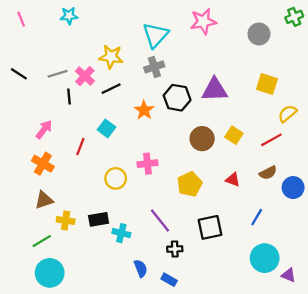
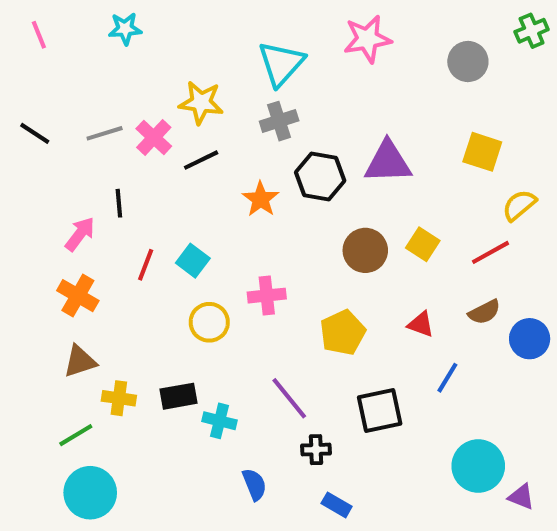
black line: (69, 97) -> (119, 203), moved
cyan square: (107, 128) -> (193, 261), moved
blue line: (257, 217) -> (447, 378), moved
blue rectangle: (169, 280) -> (337, 505), moved

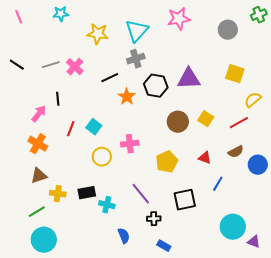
yellow star: (201, 103) -> (98, 34), moved
black line: (201, 160) -> (110, 78), moved

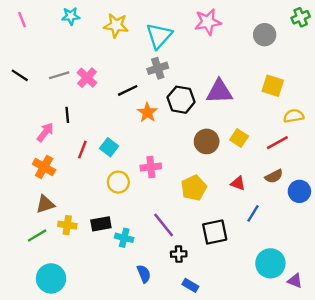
yellow star: (98, 34) -> (116, 25), moved
yellow semicircle: (253, 100) -> (294, 116), turned 30
green line: (37, 212) -> (37, 235), moved

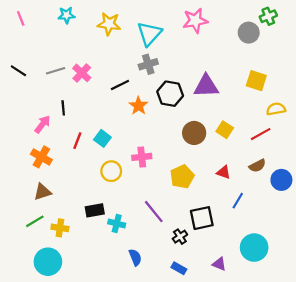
green cross: (301, 17) -> (268, 16), moved
yellow cross: (67, 225) -> (60, 228), moved
black cross: (179, 254) -> (180, 237), moved, turned -32
purple triangle: (295, 281) -> (219, 264), moved

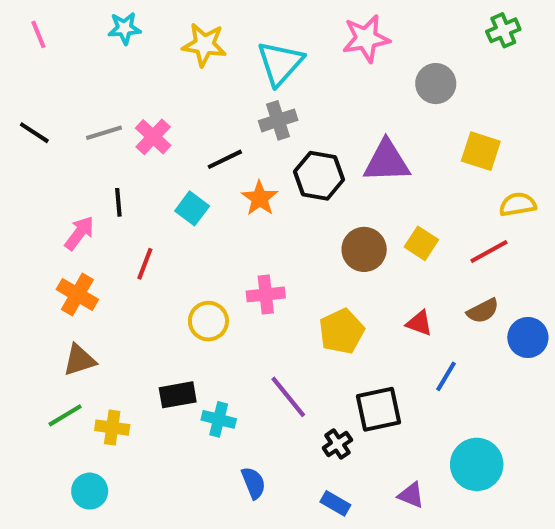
gray circle: (249, 33) -> (436, 84), moved
cyan square: (102, 138) -> (192, 208), moved
cyan circle: (48, 262) -> (90, 491), size x0.7

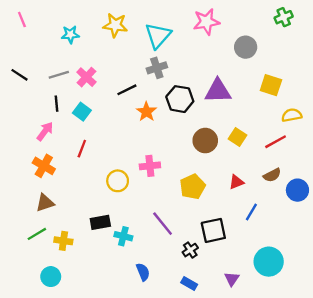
cyan star: (124, 28) -> (70, 34), moved
black line: (118, 202) -> (57, 104), moved
cyan square: (192, 208) -> (82, 112), moved
red triangle: (419, 323) -> (236, 182), turned -42
purple triangle: (411, 495) -> (232, 279), turned 42

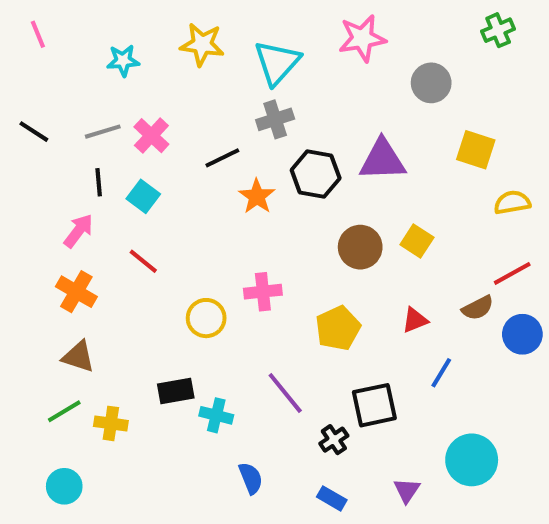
red line: (276, 142) -> (512, 273), moved
red line: (82, 149) -> (143, 261), turned -72
brown triangle: (45, 203) -> (78, 357), turned 36
cyan circle: (51, 277) -> (64, 486), moved

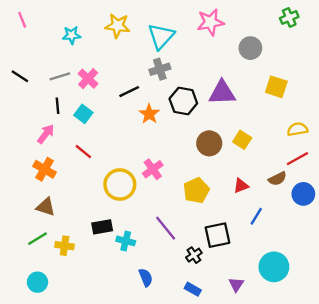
yellow semicircle: (512, 202) -> (297, 129), moved
pink cross: (263, 292) -> (153, 169), turned -30
yellow circle: (206, 318) -> (120, 185), size x1.4

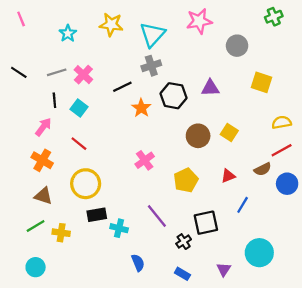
cyan star: (72, 35) -> (68, 33), turned -30
purple triangle: (222, 93) -> (210, 88), size x0.7
yellow circle: (120, 185) -> (86, 184), moved

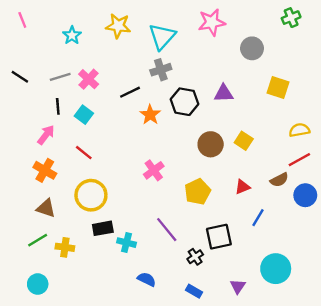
blue semicircle: (138, 263) -> (147, 279), turned -42

